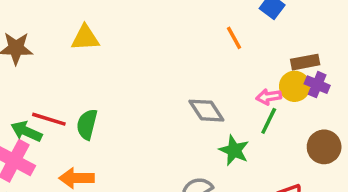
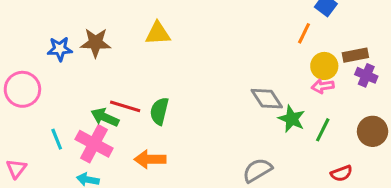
orange line: (234, 38) -> (304, 33), moved, turned 55
yellow circle: (295, 86) -> (324, 66), moved
green line: (269, 121) -> (323, 130), moved
green star: (234, 150) -> (292, 119), moved

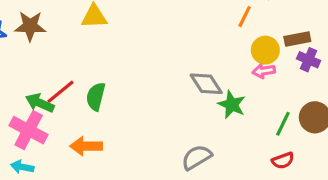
red line: (125, 106) -> (61, 92), turned -56
green line: (323, 130) -> (283, 124), moved

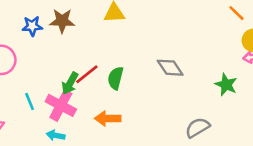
orange line: (245, 17) -> (236, 13), turned -72
gray diamond: (206, 84) -> (170, 68), moved
green arrow: (40, 103) -> (70, 83), turned -85

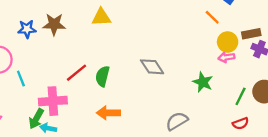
green arrow: (70, 83) -> (36, 119), moved
cyan line: (30, 102) -> (21, 79), moved
pink cross: (61, 105) -> (53, 101), turned -32
orange arrow: (108, 118) -> (108, 113), moved

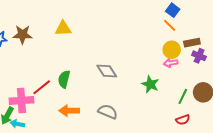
orange line: (212, 17) -> (170, 25), moved
red line: (76, 73) -> (42, 87), moved
gray semicircle: (177, 121) -> (108, 112), moved, turned 54

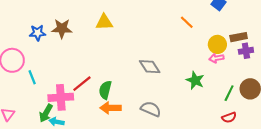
orange line: (170, 25) -> (187, 22), moved
purple cross: (199, 56) -> (246, 51), turned -32
green semicircle: (64, 79) -> (105, 90), moved

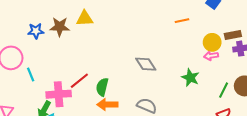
yellow triangle: (104, 22) -> (85, 18), moved
orange line: (187, 22) -> (182, 21), turned -56

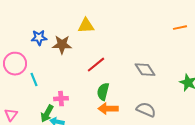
brown star: (60, 27) -> (62, 45), moved
red line: (79, 81) -> (96, 65), moved
pink cross: (59, 94) -> (61, 99), size x0.6

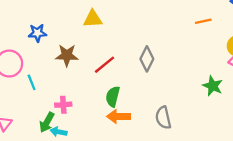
brown star: (62, 45) -> (67, 55), moved
gray diamond: (145, 70) -> (147, 59), moved, turned 60
gray semicircle: (146, 110) -> (163, 118), turned -126

